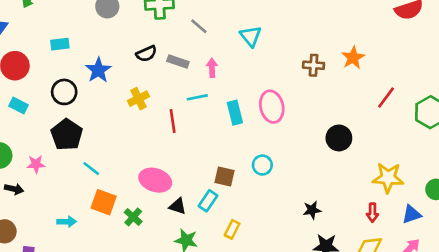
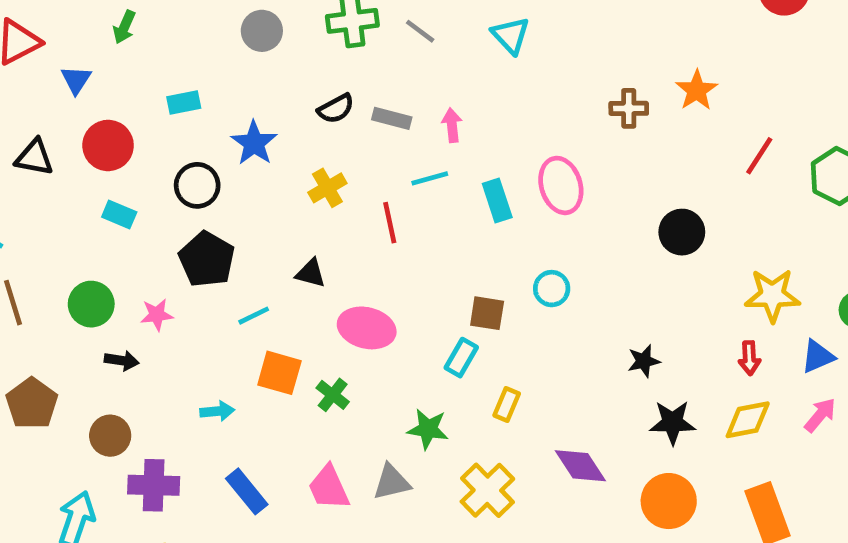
gray line: (199, 26) -> (420, 31), moved
cyan triangle: (251, 36) -> (511, 35), moved
cyan line: (91, 169) -> (254, 316), turned -60
black triangle: (178, 206) -> (311, 273), moved

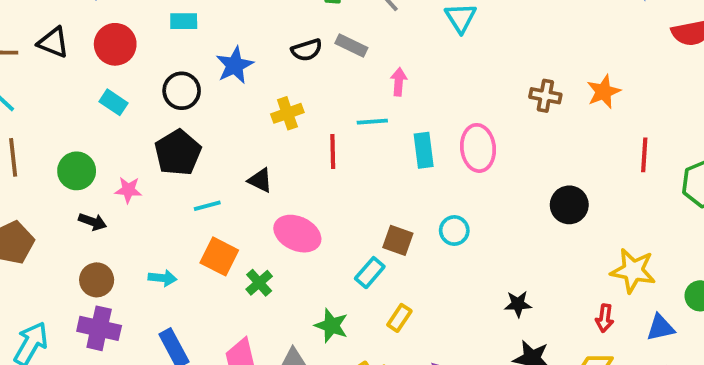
gray rectangle: (392, 118) -> (351, 45), moved
red line: (759, 156) -> (644, 155), turned -40
brown circle: (110, 436) -> (97, 280), moved

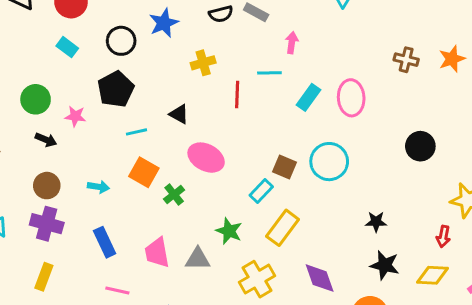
cyan rectangle: (424, 150) -> (309, 97), turned 40
cyan circle: (454, 231) -> (329, 162), size x1.6
yellow rectangle: (399, 318) -> (283, 228), size x1.6

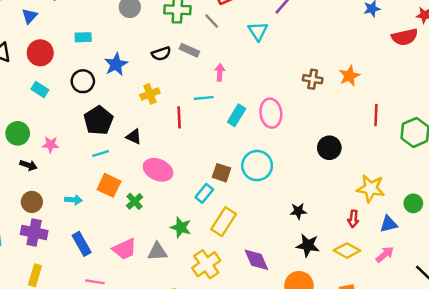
black pentagon: (116, 89) -> (98, 120), moved
pink trapezoid: (157, 253) -> (124, 249), turned -100
yellow diamond: (433, 275) -> (347, 251), turned 30

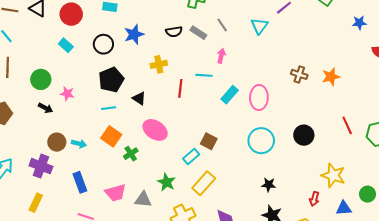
gray line: (212, 21) -> (222, 25), moved
red line: (376, 115) -> (347, 125), moved, turned -36
cyan circle: (257, 166) -> (261, 141), moved
brown circle: (32, 202) -> (57, 142), moved

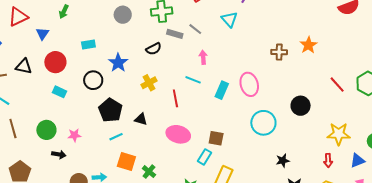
gray rectangle: (198, 33) -> (175, 34), moved
cyan line: (204, 75) -> (193, 80), turned 35
pink ellipse: (155, 130) -> (178, 134), moved

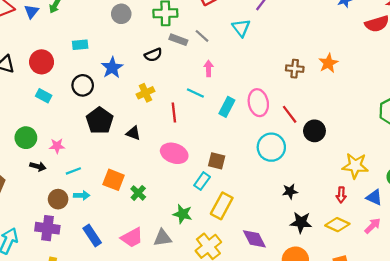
blue triangle: (43, 34) -> (32, 12), moved
red line: (337, 85) -> (290, 114), moved
cyan line: (116, 137) -> (73, 171), moved
blue triangle: (357, 161) -> (374, 197), turned 42

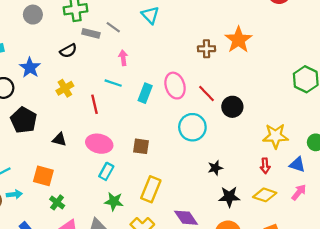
orange star: (328, 63) -> (238, 40), size x1.4
black triangle: (133, 133) -> (59, 139), moved
cyan rectangle: (202, 181) -> (106, 171), moved
green cross: (138, 193) -> (57, 202), moved

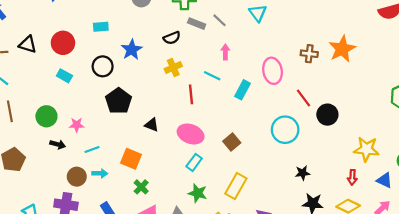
pink ellipse: (175, 86) -> (273, 71), moved
yellow cross: (65, 88) -> (173, 68), moved
brown square: (141, 146) -> (232, 142), turned 35

